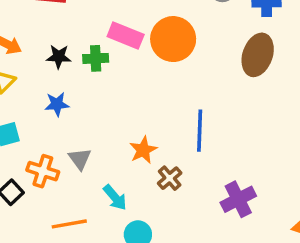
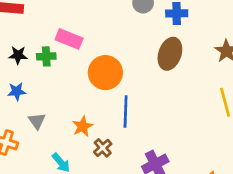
orange circle: (173, 39) -> (105, 73), moved
gray triangle: (80, 159) -> (37, 121), moved

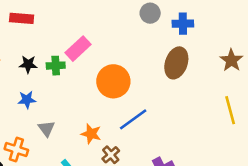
pink rectangle: (69, 39) -> (78, 49), turned -65
blue line: (126, 112) -> (133, 119), turned 52
orange star: (83, 126) -> (91, 134), turned -30

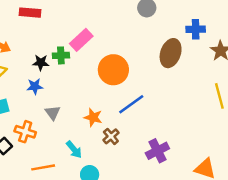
blue cross: (183, 24) -> (196, 29), moved
black star: (28, 64) -> (41, 63), moved

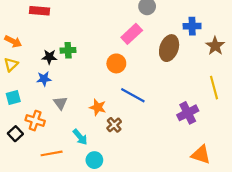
pink rectangle: (81, 40) -> (132, 34), moved
orange circle: (113, 70) -> (116, 63), size x0.7
blue line: (131, 104) -> (133, 95), turned 65
purple cross: (157, 151) -> (188, 113), moved

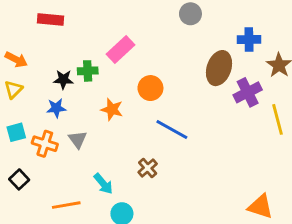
pink rectangle: (132, 34) -> (120, 49), moved
orange star: (98, 107) -> (112, 109), moved
purple cross: (188, 113) -> (248, 92), moved
orange cross: (35, 121) -> (45, 144), moved

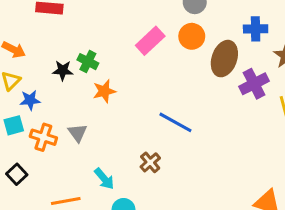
pink rectangle: (120, 49) -> (150, 41), moved
green cross: (88, 71) -> (88, 62), turned 30
orange circle: (150, 88) -> (192, 36), moved
blue star: (56, 108) -> (30, 100), moved
orange star: (112, 109) -> (104, 91), moved, turned -30

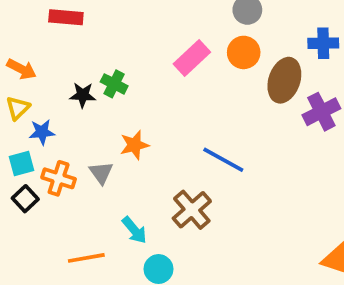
orange star: (104, 91) -> (134, 145), moved
brown cross: (150, 162) -> (192, 210), size x1.5
black square: (17, 174) -> (25, 199), moved

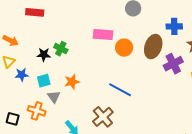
orange circle: (244, 52) -> (124, 48), moved
pink rectangle: (192, 58) -> (103, 34), turned 48
cyan square: (22, 164) -> (44, 81), moved
orange cross: (59, 178) -> (37, 111), moved
black square: (25, 199) -> (13, 119), moved, turned -32

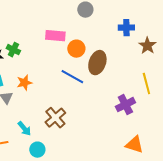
brown ellipse: (153, 47) -> (97, 63), moved
purple cross: (173, 64) -> (125, 105), moved
blue line: (120, 90) -> (72, 77), moved

